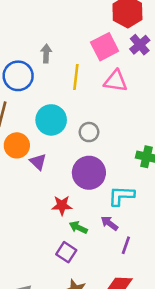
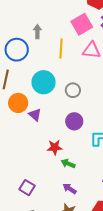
purple circle: (89, 173) -> (74, 121), size x0.7
purple arrow: (109, 223) -> (70, 189), moved
purple square: (66, 252) -> (27, 188), moved

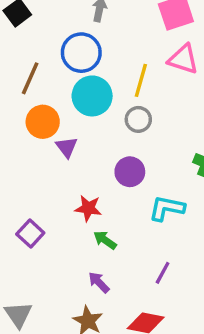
yellow line: (61, 48) -> (141, 80), moved
blue circle: (17, 50) -> (81, 53), moved
purple square: (27, 188) -> (30, 234), moved

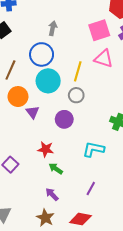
purple circle: (130, 172) -> (64, 119), moved

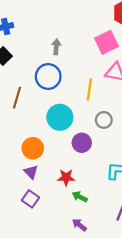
cyan circle: (48, 81) -> (60, 117), moved
gray circle: (76, 95) -> (104, 120), moved
orange circle: (18, 97) -> (33, 148), moved
purple triangle: (33, 112) -> (31, 172), moved

